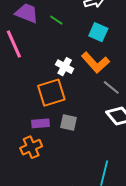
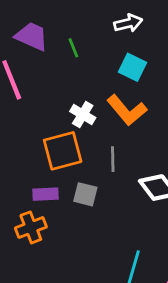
green line: (56, 20) -> (73, 48), turned 32
gray line: (111, 87) -> (113, 159), moved, turned 48

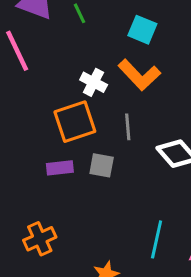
orange cross: (31, 227) -> (40, 239), moved

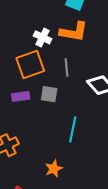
orange L-shape: (139, 75) -> (74, 32), turned -36
cyan line: (157, 239) -> (73, 129), moved

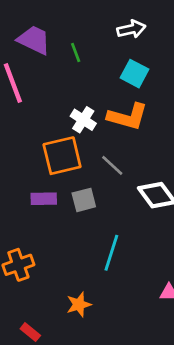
gray line: (67, 67) -> (112, 165), turned -48
gray square: (49, 94) -> (84, 200), turned -30

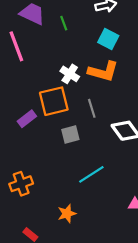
gray line: (112, 165) -> (92, 108), turned 30
purple rectangle: (44, 199) -> (27, 119), moved, turned -36
cyan line: (111, 253) -> (91, 174), turned 40

